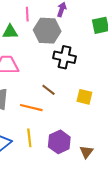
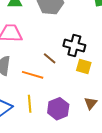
black cross: (65, 57) -> (74, 46), moved
brown triangle: (86, 152) -> (91, 103), moved

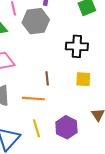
black cross: (74, 46) -> (77, 46), moved
brown line: (50, 58) -> (47, 78), turned 56

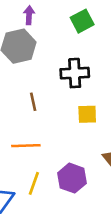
brown line: (47, 78) -> (33, 102), moved
yellow line: (37, 128) -> (34, 183), turned 42

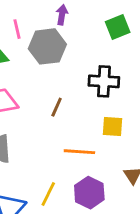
brown line: (33, 102) -> (57, 107), turned 30
orange line: (26, 146) -> (79, 152), moved

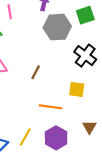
gray hexagon: (47, 46) -> (57, 27), moved
black cross: (104, 81) -> (85, 56), moved, turned 30

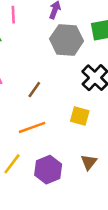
orange line: (51, 107) -> (32, 127), moved, turned -35

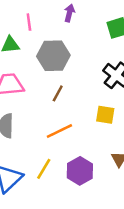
gray hexagon: (67, 40) -> (53, 56), moved

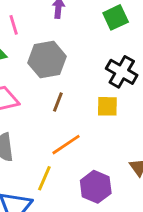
yellow square: (105, 115) -> (107, 106), moved
yellow line: (44, 169) -> (44, 178), moved

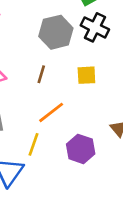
gray hexagon: (47, 60) -> (56, 32), moved
black cross: (122, 72) -> (95, 27), moved

